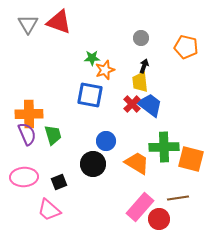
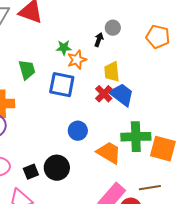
black arrow: (144, 66) -> (99, 40), moved
green trapezoid: (53, 135) -> (27, 70), moved
black circle: (93, 164) -> (57, 168), moved

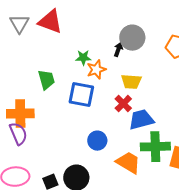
gray circle: (113, 28) -> (132, 38), size x1.6
yellow trapezoid: (112, 72) -> (131, 82), turned -80
blue trapezoid: (122, 95) -> (141, 120), moved, turned -52

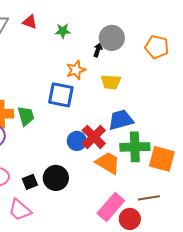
red triangle: (50, 22) -> (30, 22), size x0.6
green star: (83, 58) -> (63, 31), moved
green trapezoid: (46, 80) -> (26, 116), moved
red cross: (123, 104) -> (94, 137), moved, size x1.4

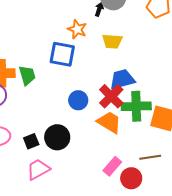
orange star: (76, 70) -> (77, 29), turned -30
red cross: (94, 137) -> (111, 96), moved
pink rectangle: (111, 207) -> (112, 166), size x0.7
pink trapezoid: (20, 210) -> (38, 169), moved, turned 110

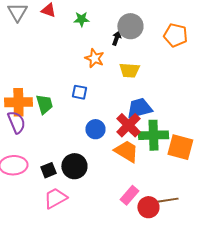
blue square: (62, 54) -> (79, 92), moved, size x0.6
brown line: (150, 157) -> (167, 200), moved

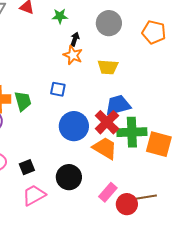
black arrow: (116, 38) -> (75, 39), moved
blue circle: (95, 129) -> (74, 126), size x1.5
black circle: (74, 166) -> (69, 177), moved

